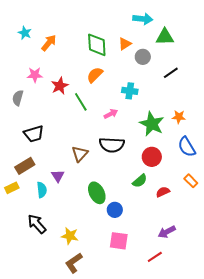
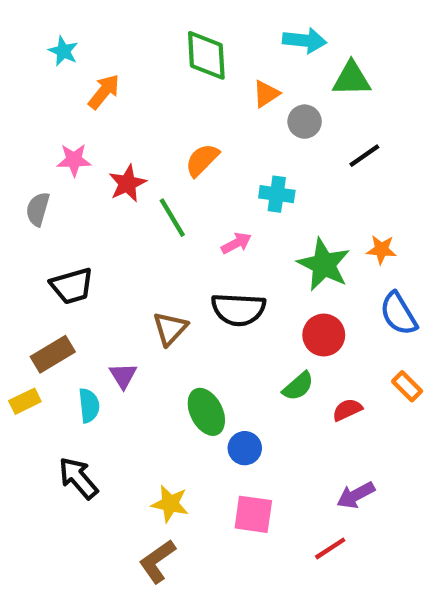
cyan star: (25, 33) -> (63, 51), moved
green diamond: (97, 45) -> (206, 55), moved
yellow star: (70, 236) -> (170, 504), moved

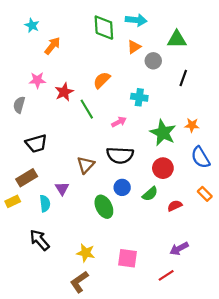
cyan arrow: (305, 40) -> (136, 20), moved
black line: (364, 156) -> (183, 78), turned -35
blue circle: (245, 448) -> (122, 187), moved

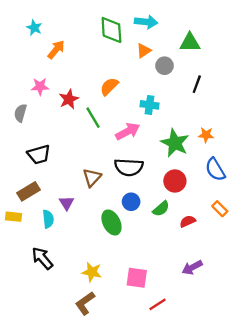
pink arrow: (119, 122) -> (128, 131), size x1.5
yellow rectangle: (13, 201) -> (13, 217), turned 32
red line: (166, 275) -> (158, 304), moved

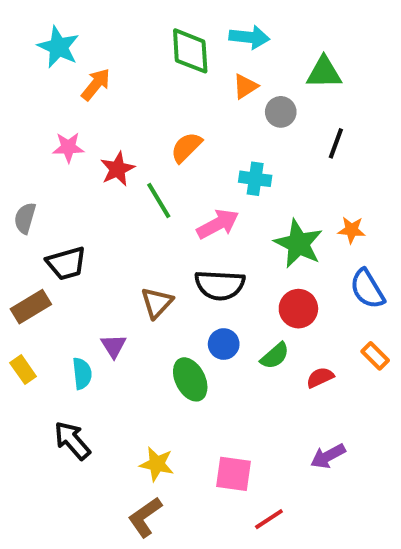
cyan star: (34, 28) -> (58, 47), size x1.5
gray semicircle: (20, 113) -> (25, 218), moved
brown rectangle: (28, 191) -> (31, 307), moved
yellow rectangle: (13, 217) -> (23, 370), turned 49

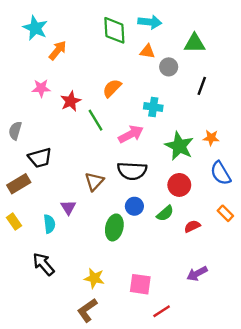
orange triangle: (245, 86) -> (147, 52), turned 42
green ellipse: (190, 379) -> (114, 227), turned 40

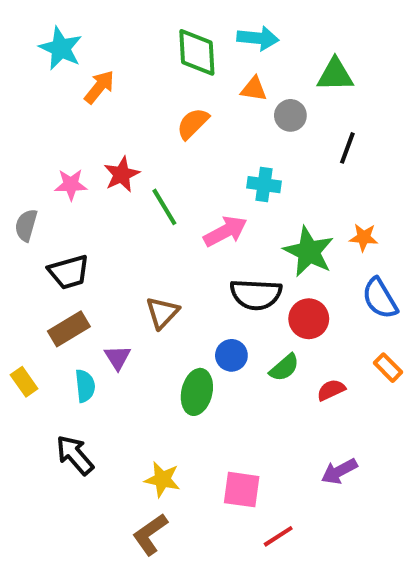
pink star: (41, 88) -> (71, 185), moved
orange semicircle: (112, 88) -> (193, 124), moved
black semicircle: (132, 171) -> (256, 294), moved
brown rectangle: (19, 184) -> (69, 329), moved

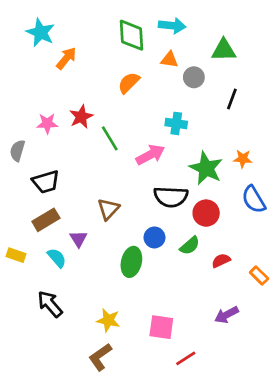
orange rectangle: (388, 368) -> (259, 275), moved
yellow rectangle: (24, 382) -> (16, 255), turned -36
cyan semicircle: (85, 386) -> (57, 258), turned -35

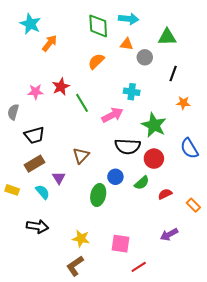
orange star: (243, 159) -> (183, 103), moved
black arrow: (50, 304) -> (37, 226), turned 140

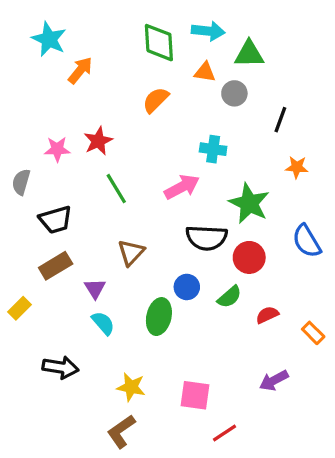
green triangle: (167, 37) -> (249, 54), moved
green line: (82, 103) -> (116, 189), moved
yellow rectangle: (12, 190) -> (19, 308), turned -64
cyan semicircle: (43, 192) -> (103, 323), moved

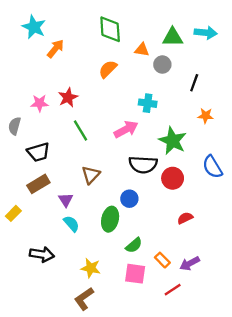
cyan arrow: (208, 31) -> (206, 33), moved
green semicircle: (229, 297) -> (134, 245), moved
orange rectangle: (313, 333) -> (162, 260), moved
red line: (225, 433) -> (173, 290), moved

